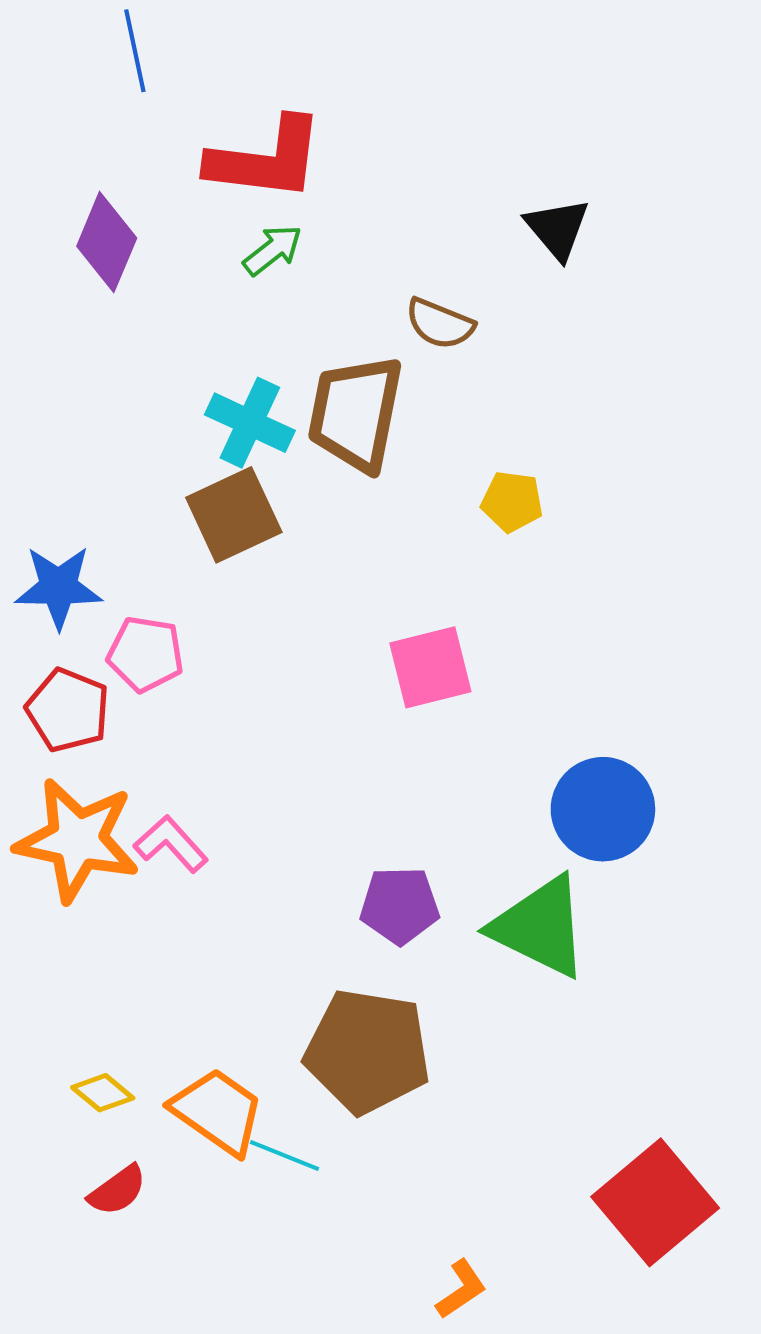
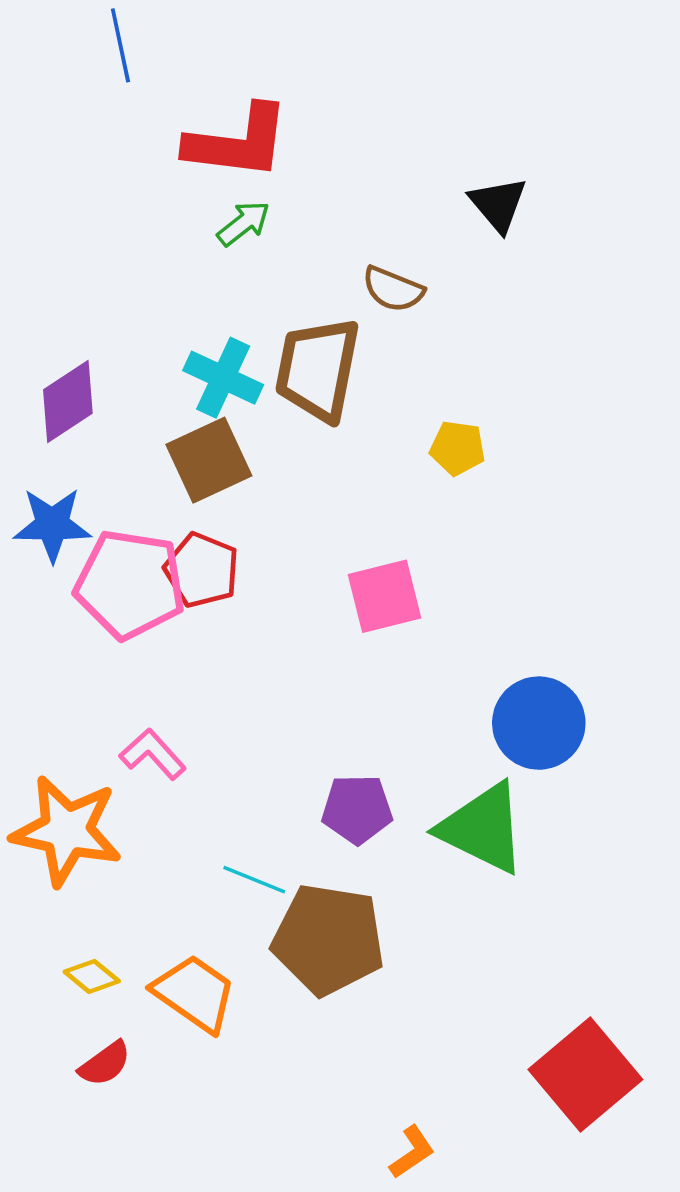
purple diamond: (107, 242) -> (68, 402), moved, turned 34
pink pentagon: (146, 654) -> (130, 584), size x1.6
red pentagon: (68, 710) -> (202, 570), moved
orange star: (77, 840) -> (67, 831), moved
cyan line: (285, 1156) -> (254, 880), moved

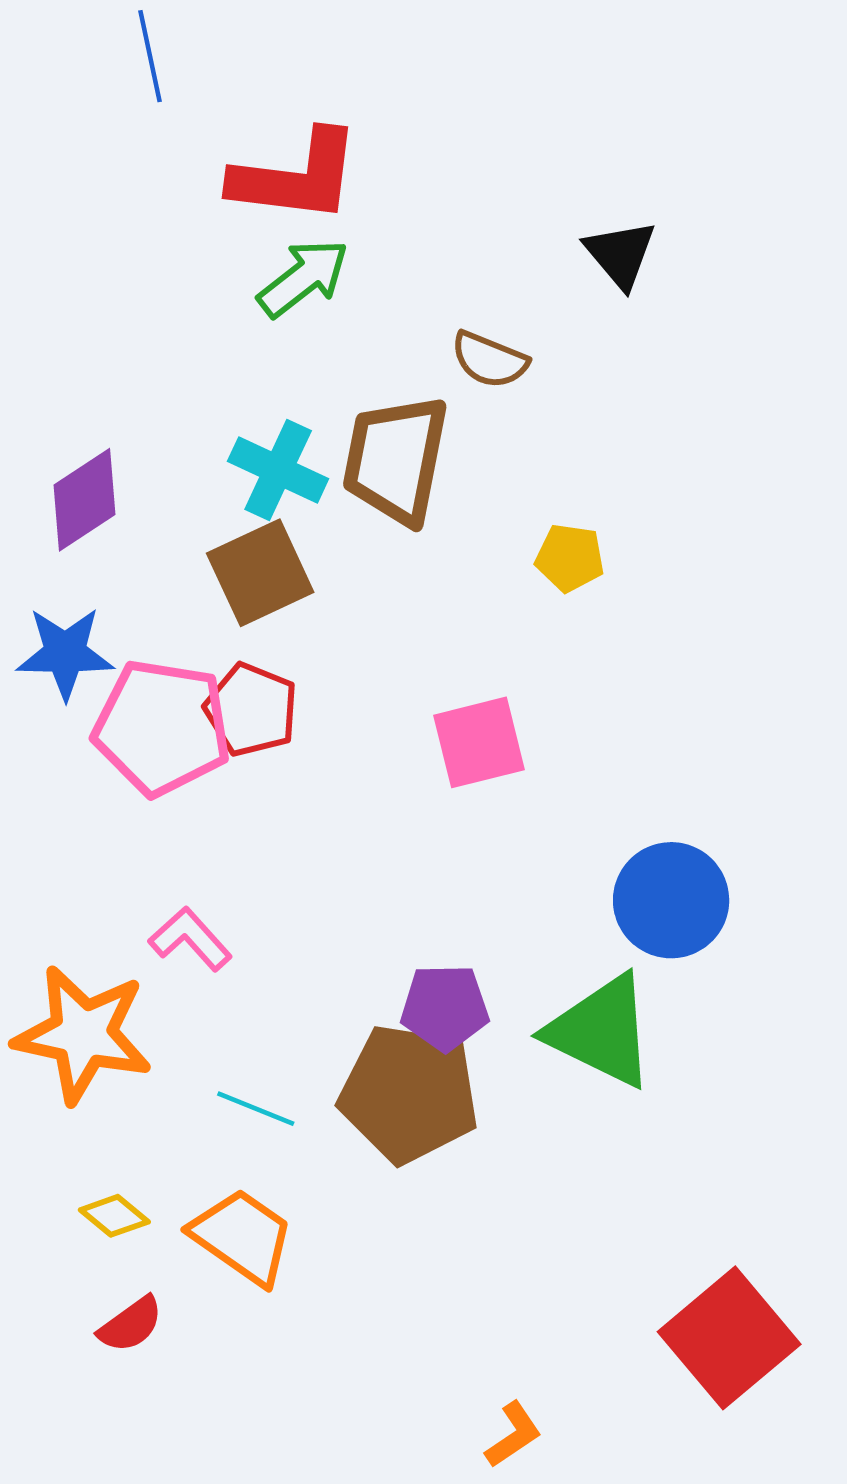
green arrow: (244, 223) -> (303, 278), size x1.4
cyan line: (254, 880) -> (256, 1109), moved
brown pentagon: (328, 939) -> (409, 1094), moved

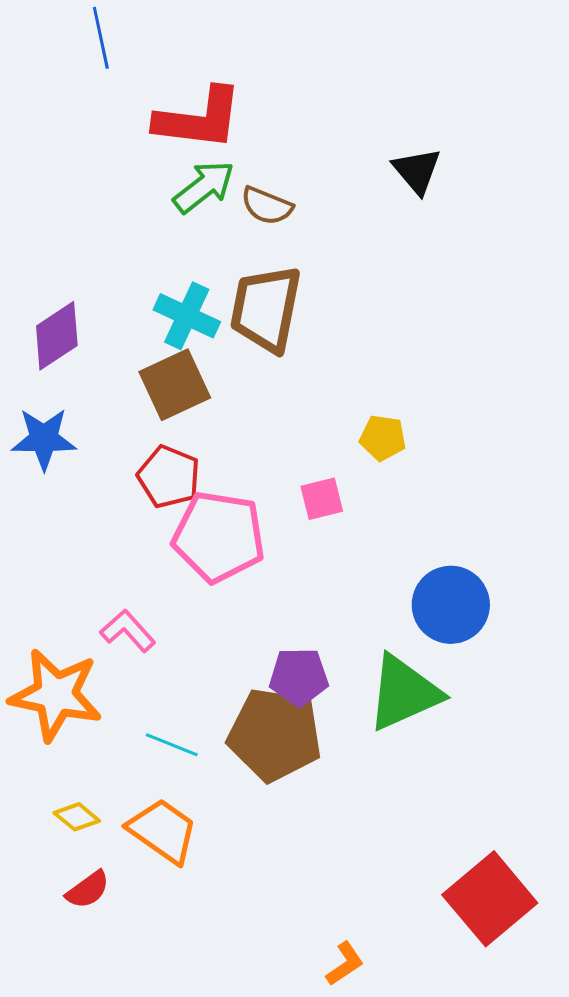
brown semicircle: (489, 360) -> (267, 206), moved
yellow pentagon: (570, 558) -> (383, 438), moved
pink pentagon: (162, 728) -> (219, 537), moved
pink square: (479, 742) -> (322, 499), size x0.7
green triangle: (601, 1031) -> (404, 693), turned -50

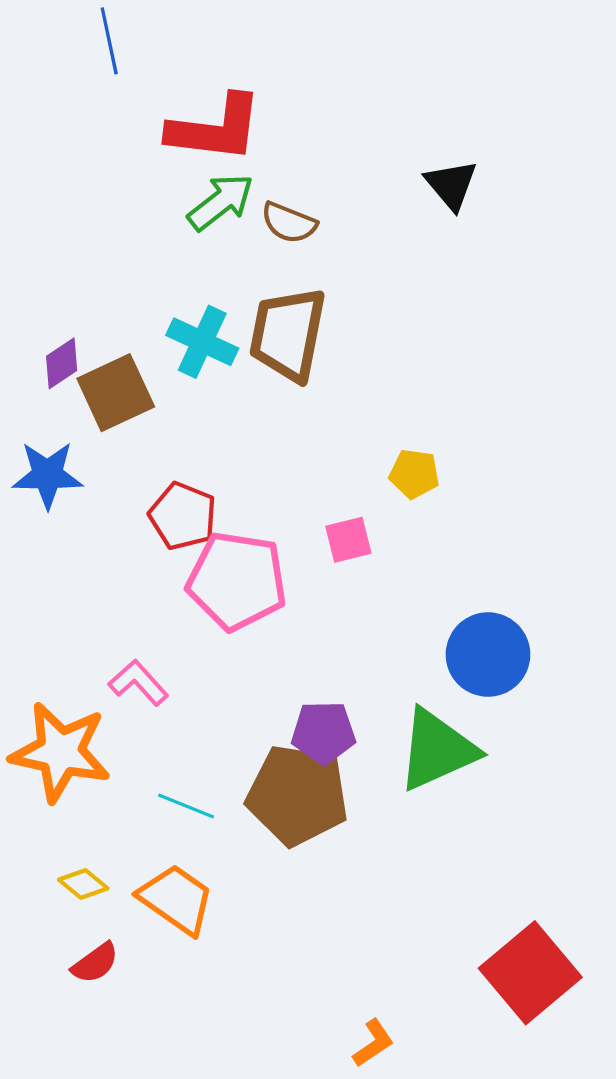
purple diamond: (57, 336) -> (62, 363), size x0.7
brown square: (175, 385) -> (116, 393), moved

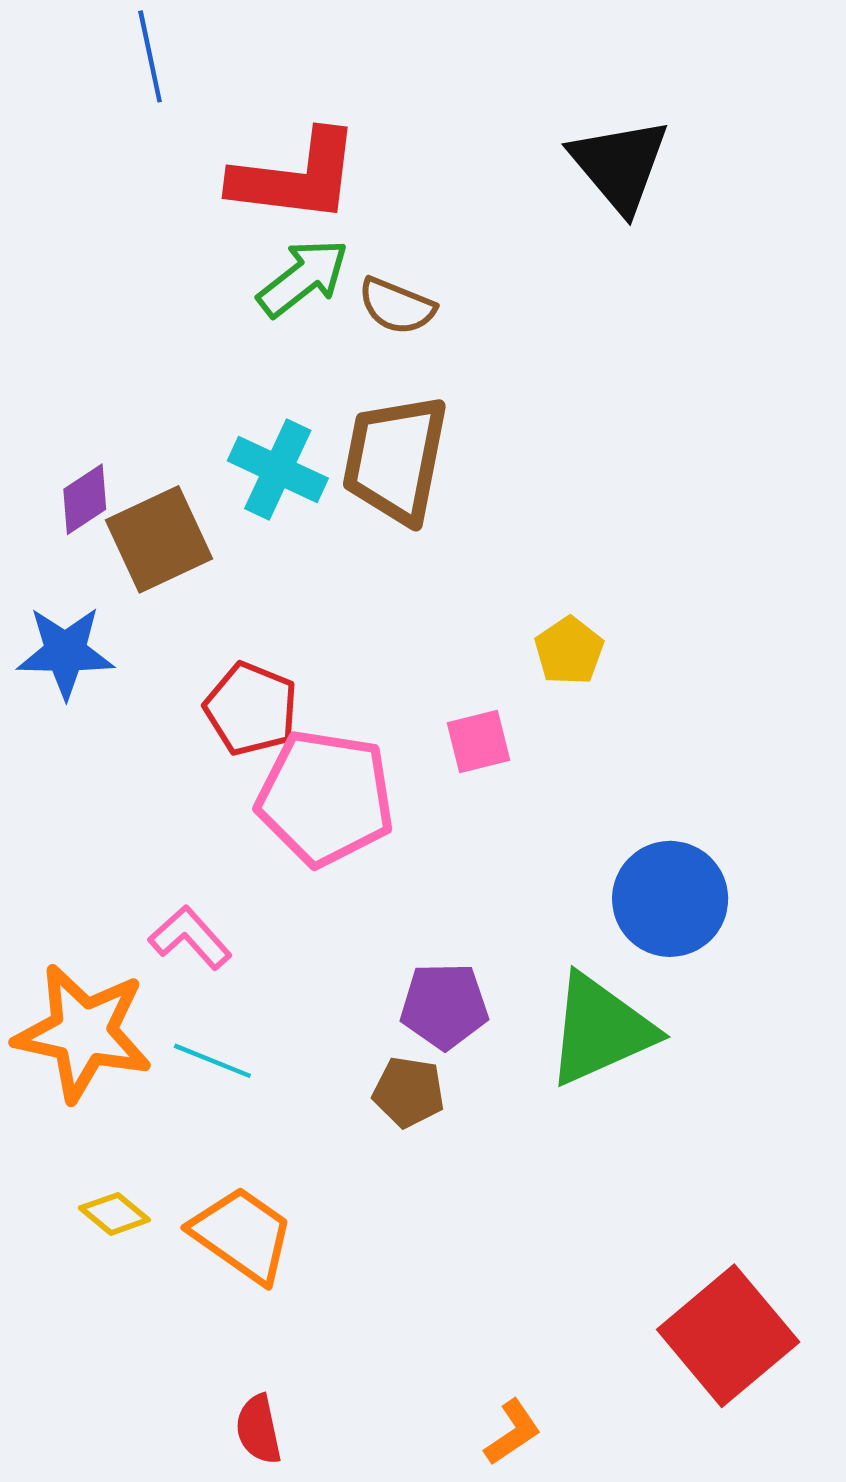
black triangle: (451, 185) -> (620, 165), moved, size x1.4
yellow pentagon: (414, 474) -> (569, 651), turned 30
brown pentagon: (298, 795) -> (409, 1092), size x0.5
cyan line: (186, 806) -> (212, 1061), moved
red semicircle: (95, 963) -> (259, 1429), moved, turned 114

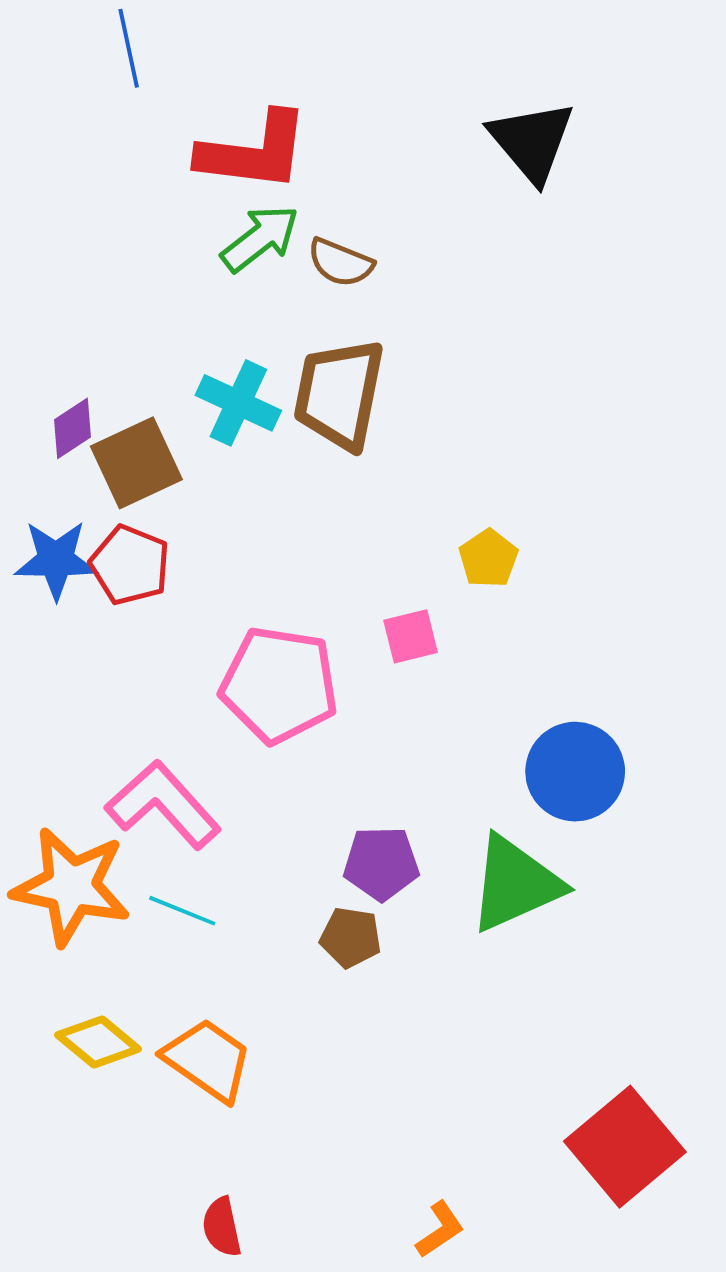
red pentagon: (251, 709) -> (130, 565), moved
pink L-shape: (190, 938) -> (163, 805), size x1.6
yellow diamond: (114, 1214) -> (98, 1042), size x1.4

